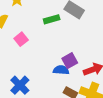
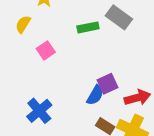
blue semicircle: (61, 70) -> (95, 95), turned 112

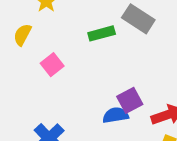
blue semicircle: (95, 95) -> (116, 115), turned -126

